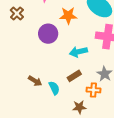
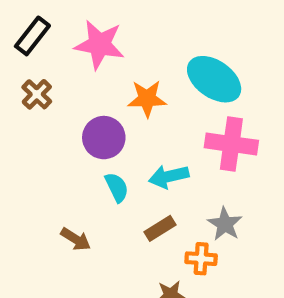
cyan semicircle: (54, 88) -> (117, 187), moved

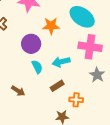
gray star: (225, 224) -> (97, 75), moved

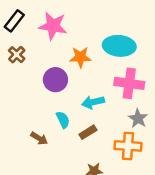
cyan ellipse: (82, 17) -> (119, 46), turned -30
cyan semicircle: (37, 67) -> (63, 120), moved
orange cross: (76, 100) -> (128, 146), moved, size x1.5

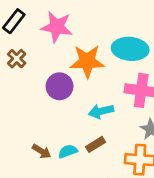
orange star: (80, 57) -> (87, 61), size x1.4
cyan semicircle: (63, 120) -> (68, 151), moved, turned -84

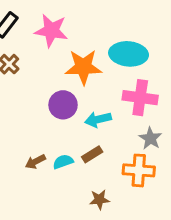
purple circle: (60, 86) -> (63, 105), moved
brown arrow: (42, 151) -> (35, 162), turned 120

